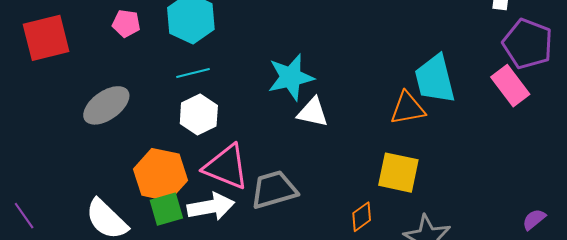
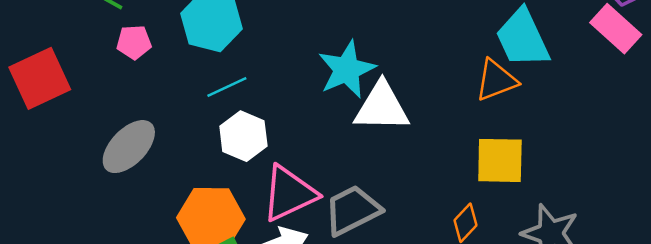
white triangle: (313, 112) -> (382, 107), size x1.4
pink triangle: (226, 167) -> (289, 193), turned -36

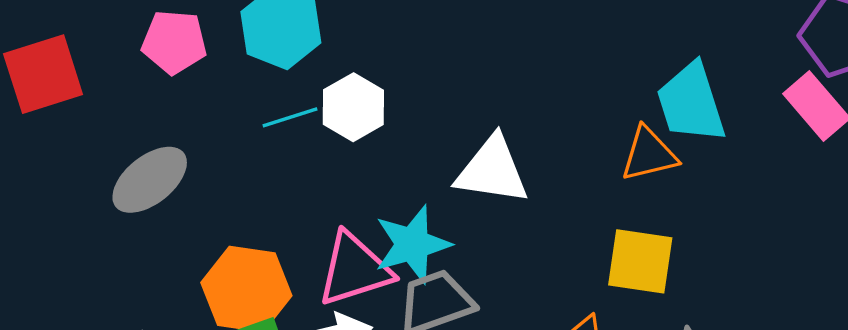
pink pentagon: (134, 42) -> (174, 42), size x1.4
cyan star: (347, 69) -> (412, 244), moved
white hexagon: (243, 136) -> (353, 107), moved

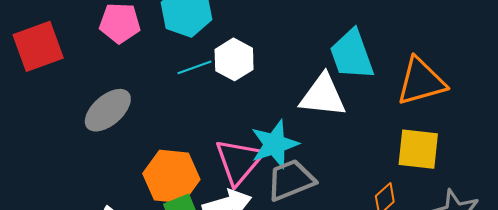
cyan trapezoid: (691, 103) -> (352, 55), moved
orange triangle: (649, 154) -> (421, 81), size x1.4
pink triangle: (354, 269) -> (239, 161), turned -30

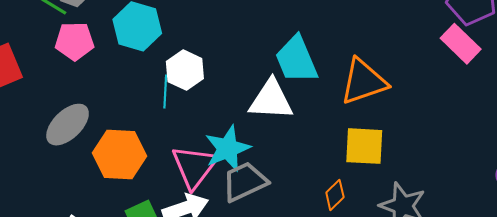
cyan line: (194, 67) -> (165, 92), moved, turned -64
orange hexagon: (171, 176) -> (120, 155), moved

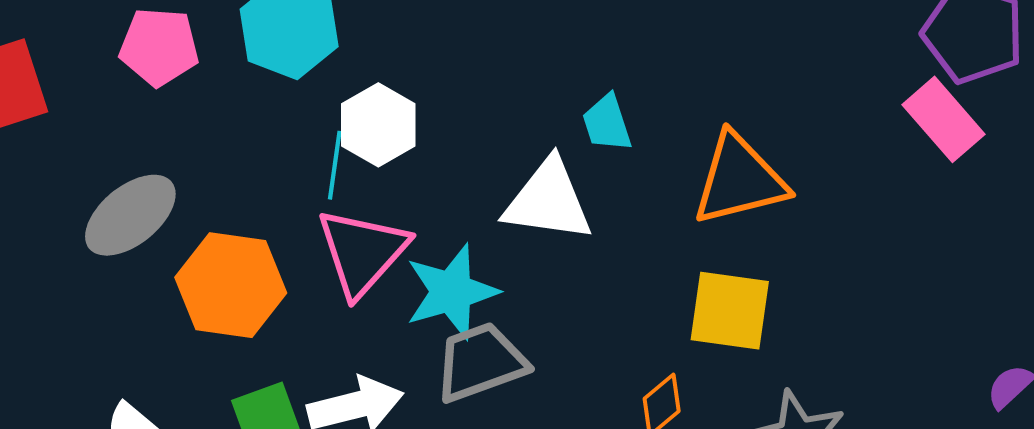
cyan trapezoid: (296, 60) -> (607, 123), size x0.6
pink triangle: (194, 167) -> (362, 252), moved

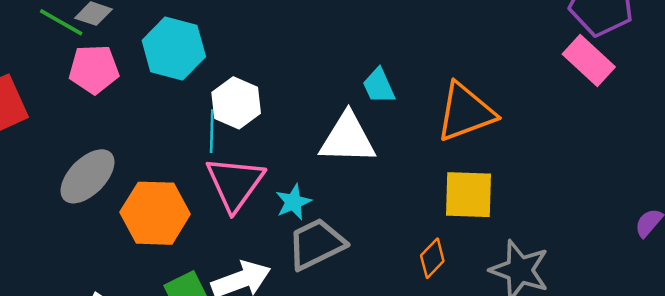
cyan star: (451, 292) -> (293, 202), size x0.6

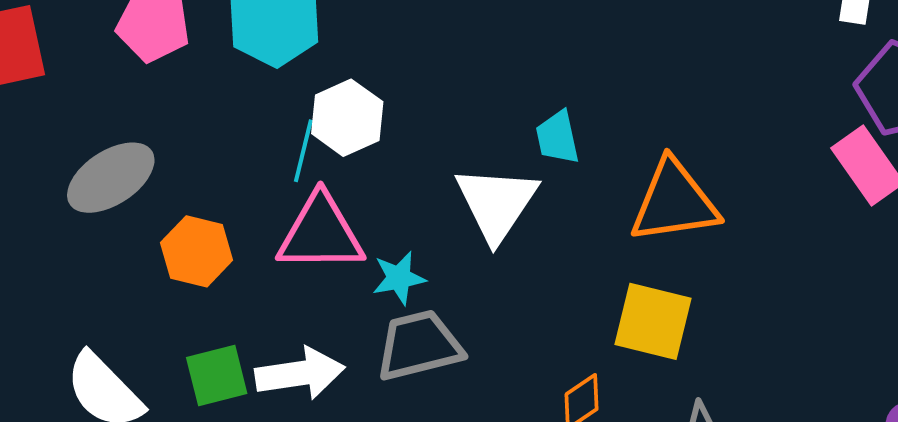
white triangle: (348, 138) -> (496, 203), turned 50
pink triangle: (235, 183) -> (321, 233), turned 42
orange hexagon: (155, 213) -> (197, 251), size x0.7

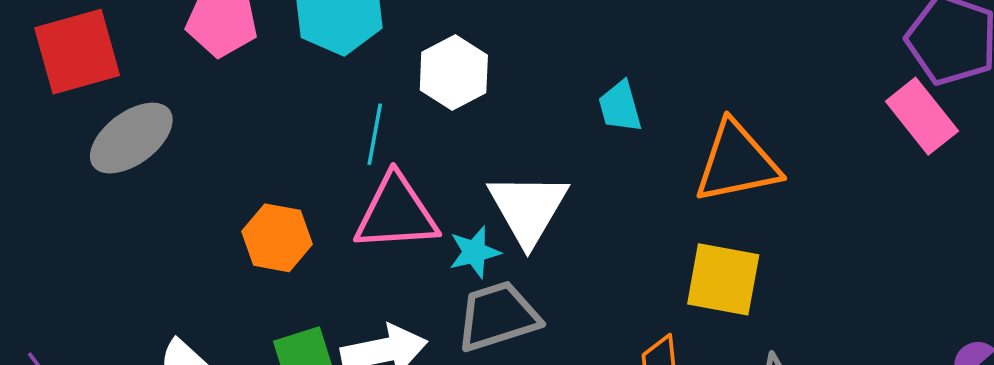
white hexagon: (347, 118) -> (454, 73), moved
gray ellipse: (111, 178) -> (131, 138), moved
white triangle: (496, 203) -> (528, 208), moved

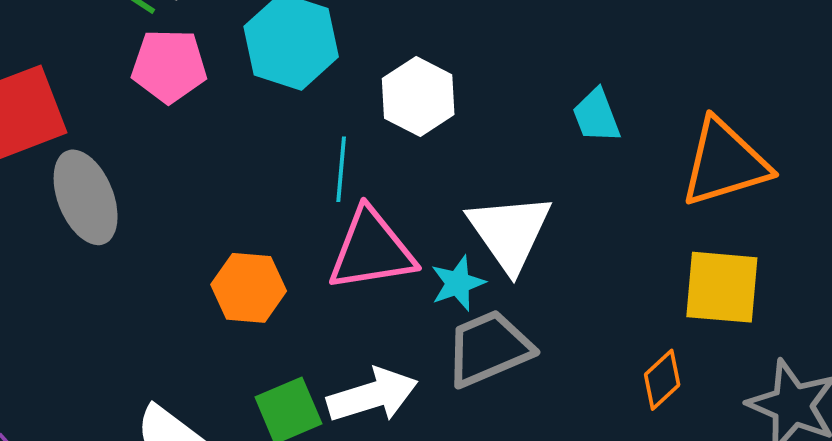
gray ellipse: (131, 138) -> (86, 197), turned -70

